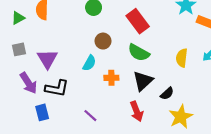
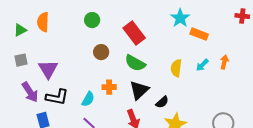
cyan semicircle: (89, 63) -> (88, 99), moved

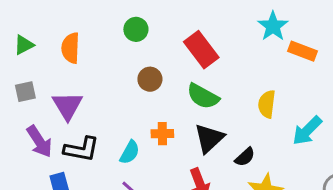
orange semicircle: (43, 22) -> (71, 48), moved
cyan arrow: (202, 65) -> (307, 131), moved, size x1.5

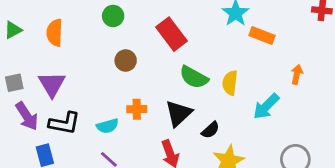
gray square: (25, 92) -> (14, 83), moved
green semicircle: (203, 96) -> (194, 77), moved
cyan semicircle: (130, 152) -> (108, 126), turned 45

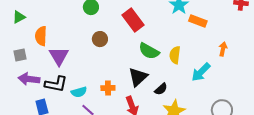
orange semicircle: (55, 33) -> (41, 36), moved
purple triangle: (52, 84) -> (59, 56), moved
orange cross: (137, 109) -> (108, 88), moved
purple arrow: (27, 116) -> (29, 79), turned 130
cyan semicircle: (108, 126) -> (79, 92), moved

